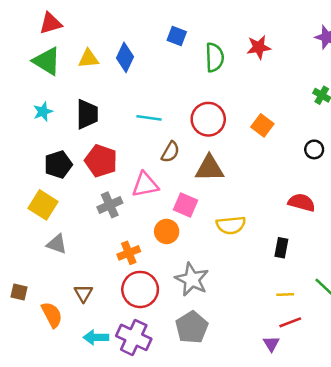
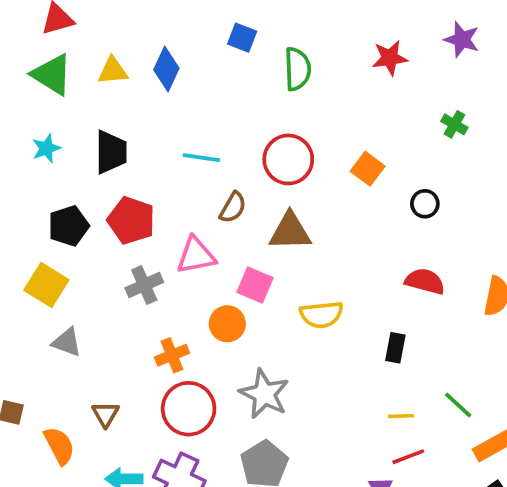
red star: (259, 47) -> (390, 58), moved
black circle: (314, 149) -> (425, 204), moved

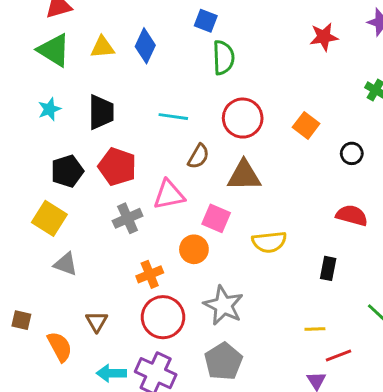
green semicircle: (297, 69) -> (223, 58), moved
yellow line: (401, 416) -> (315, 329), moved

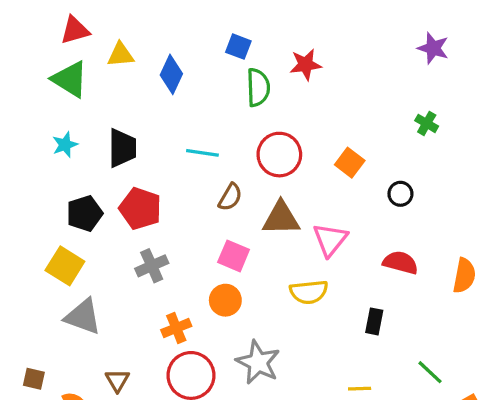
red star: (324, 37) -> (306, 65), moved
yellow triangle: (103, 47) -> (121, 55), moved
pink triangle: (169, 195) -> (330, 240), moved, turned -40
pink square: (216, 218) -> (234, 256), moved
gray triangle: (66, 264) -> (83, 317), size x1.4

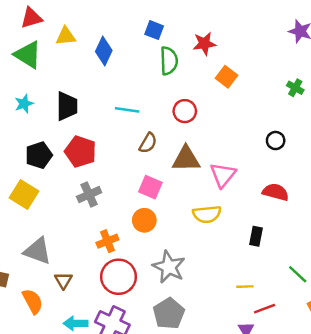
red circle: (279, 155) -> (185, 111), size x0.7
orange square: (350, 163) -> (227, 77), moved
gray triangle: (83, 317) -> (38, 251), moved

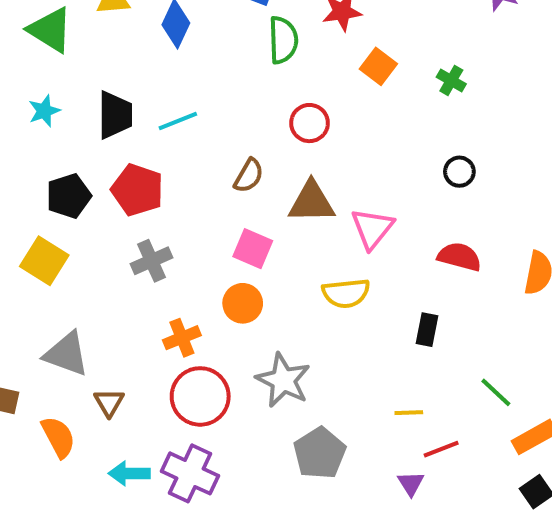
green cross: (295, 88) -> (451, 80), moved
cyan line: (127, 110) -> (178, 121), moved, turned -30
gray pentagon: (169, 314) -> (320, 453), moved

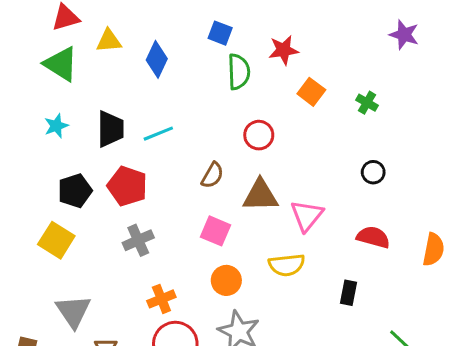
orange circle: (243, 303) -> (226, 280), moved
gray triangle: (66, 354) -> (73, 311), turned 36

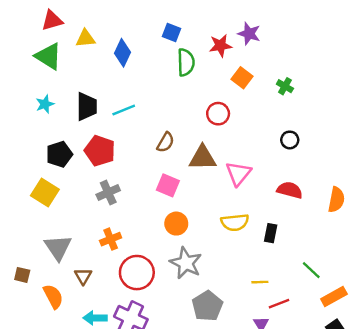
purple star: (404, 35) -> (249, 34), moved
red circle: (259, 135) -> (218, 114), moved
yellow semicircle: (287, 265) -> (235, 222), moved
orange cross: (161, 299) -> (111, 239), moved

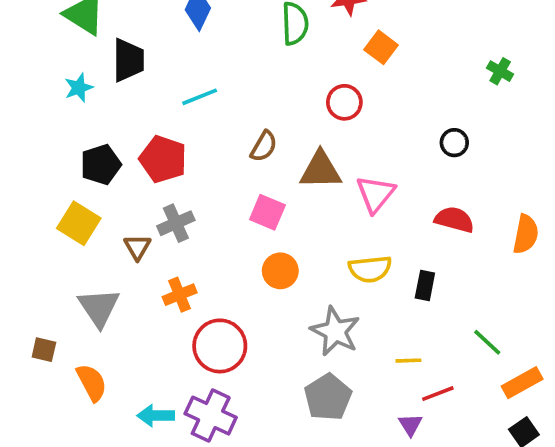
green cross: (285, 86) -> (500, 71), moved
black trapezoid: (87, 106) -> (128, 60), moved
gray star: (186, 263) -> (335, 331), moved
brown triangle: (83, 276) -> (137, 247), moved

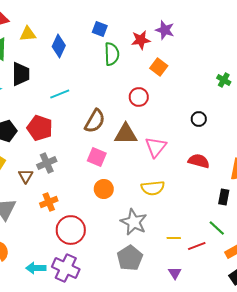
brown semicircle: (264, 146) -> (95, 121), size x1.4
black rectangle: (425, 285) -> (224, 197), moved
red line: (438, 394) -> (197, 246), moved

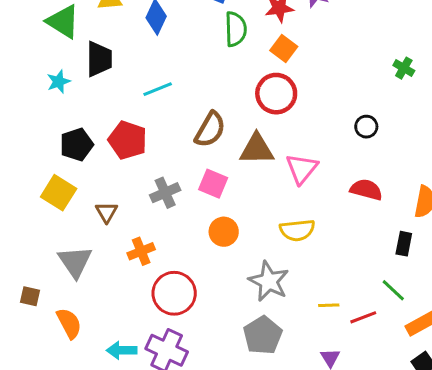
orange square: (159, 67) -> (284, 49), moved
red circle: (139, 97) -> (276, 94), size x1.4
gray cross: (47, 163) -> (165, 193), moved

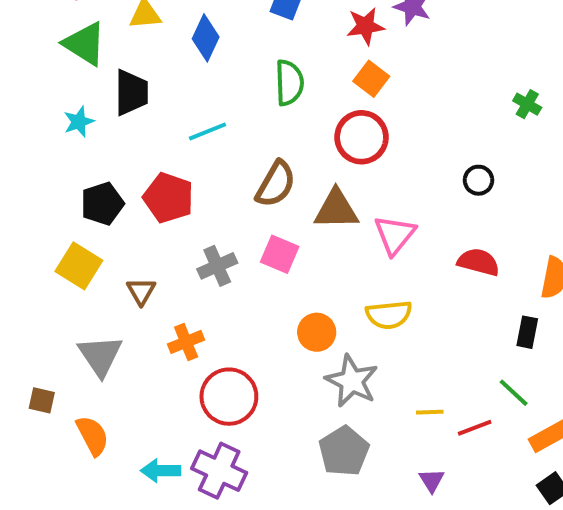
green semicircle: (236, 29) -> (289, 83), moved
orange circle: (224, 232) -> (317, 332), moved

